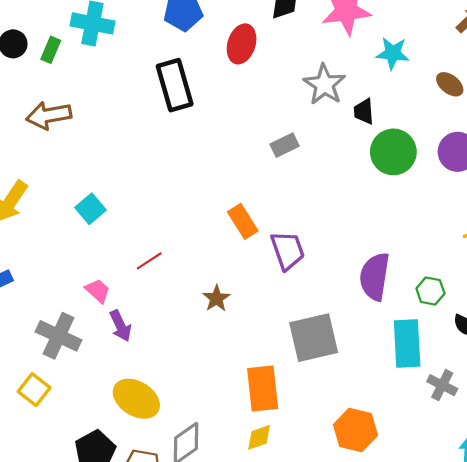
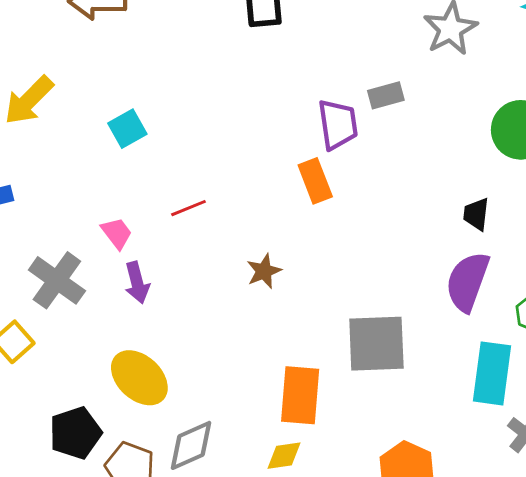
black trapezoid: (364, 111) -> (476, 214), moved
purple trapezoid: (288, 250) -> (338, 124), moved

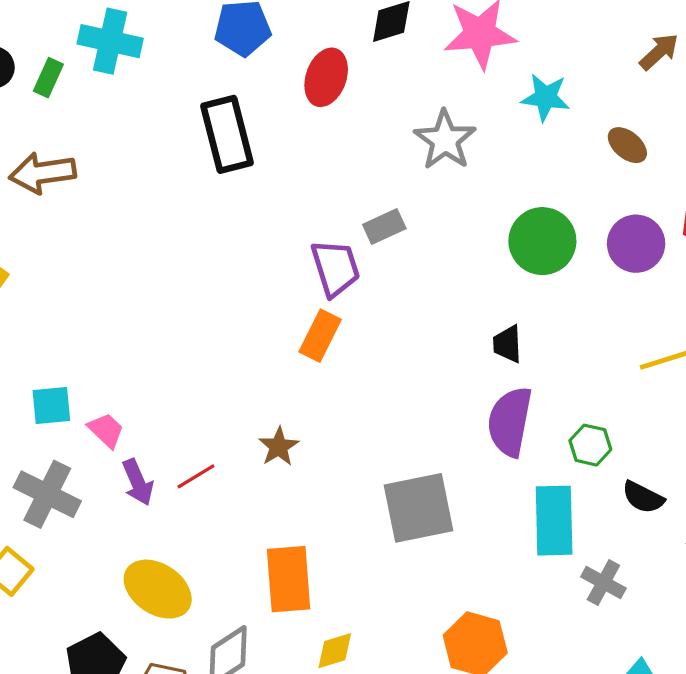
cyan square: (127, 129) -> (51, 405), moved, turned 33
orange rectangle: (315, 181) -> (320, 336), turned 57
red line: (188, 208) -> (196, 476), moved
orange rectangle: (300, 395) -> (289, 579), moved

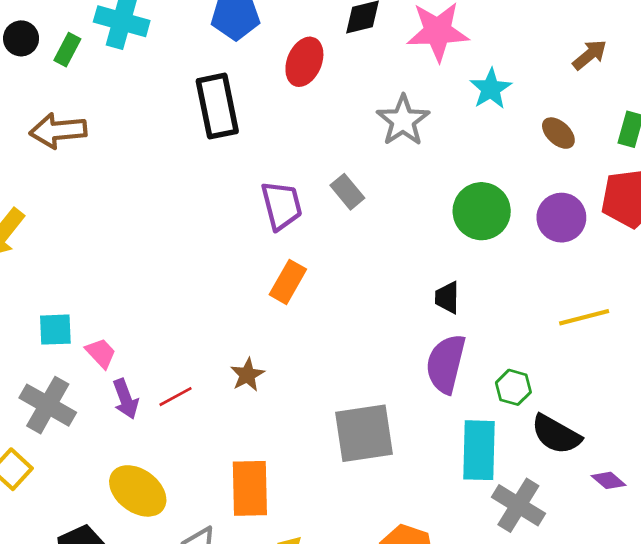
cyan star: (546, 97) -> (491, 89), turned 30
gray rectangle: (384, 226) -> (347, 192), turned 72
purple trapezoid: (335, 268) -> (282, 205), moved
black semicircle: (643, 497) -> (556, 434), size x1.4
gray cross: (603, 582) -> (518, 505), size x1.4

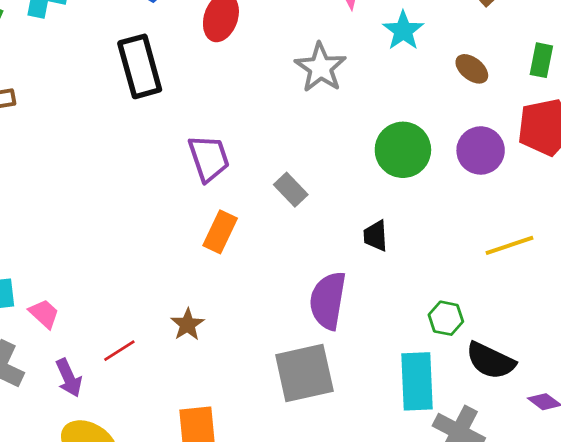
gray rectangle: (347, 192) -> (291, 190), moved
purple semicircle: (446, 364) -> (328, 300), moved
purple arrow: (126, 399) -> (69, 378), moved

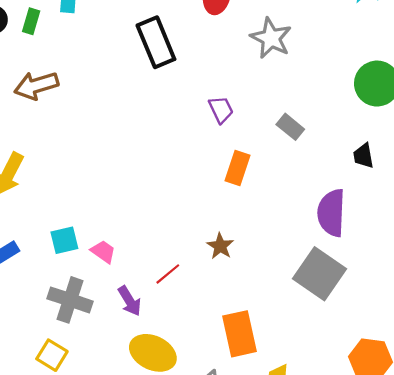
gray star: (320, 68) -> (271, 38), moved
purple trapezoid: (209, 158) -> (221, 110), size x0.7
gray square: (304, 373) -> (320, 274), turned -36

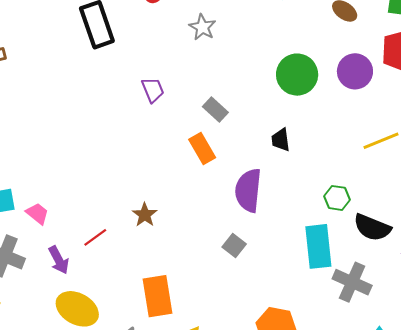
gray star: (271, 38) -> (202, 27), size x0.7
orange rectangle: (237, 168) -> (202, 149), moved, turned -52
gray square: (320, 274) -> (234, 245), size x0.5

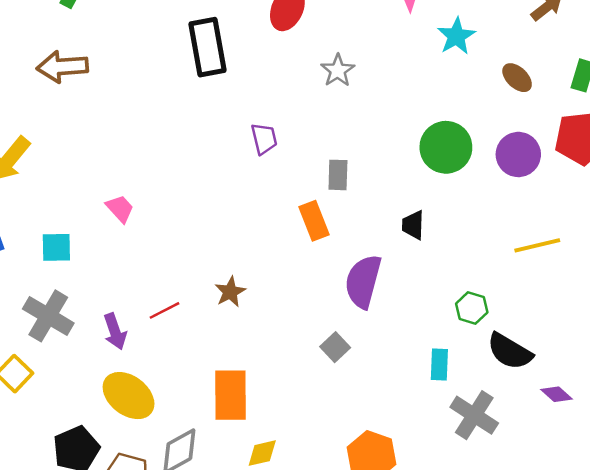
gray rectangle: (215, 109) -> (338, 175), turned 40
pink trapezoid: (37, 213) -> (120, 209), moved
cyan rectangle: (318, 246) -> (439, 364), size x0.6

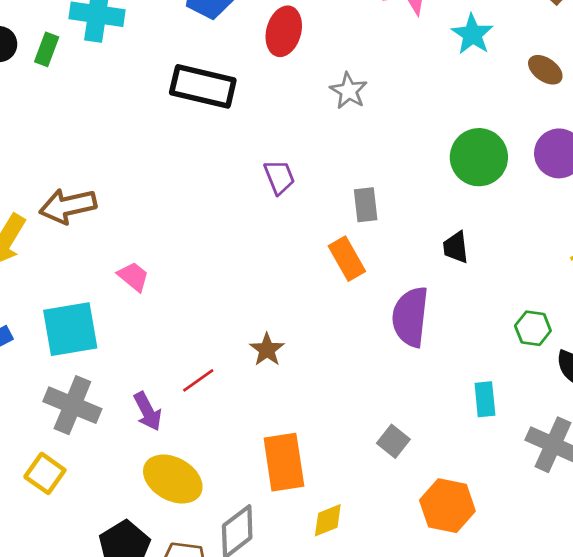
black rectangle: (207, 47) -> (203, 86), turned -58
brown arrow: (62, 67) -> (68, 206), moved
cyan square: (56, 247) -> (70, 329), size x1.6
gray square: (335, 347) -> (393, 441), moved
cyan rectangle: (439, 364) -> (485, 399), moved

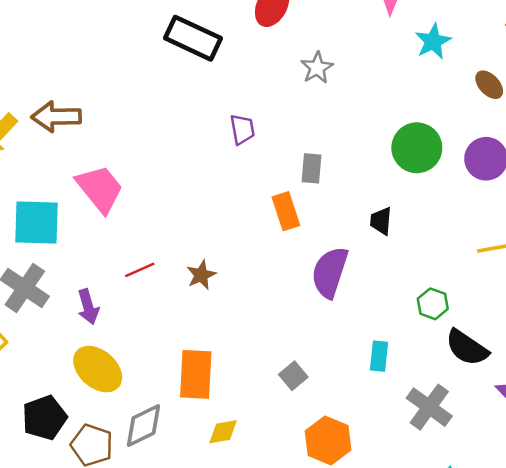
pink trapezoid: (133, 277) -> (100, 189), size x1.8
red line: (198, 380) -> (140, 270), moved

